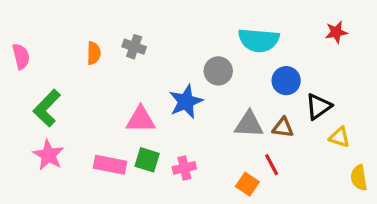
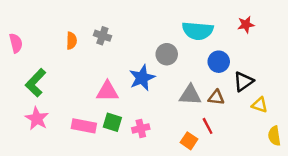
red star: (336, 32) -> (246, 25), moved

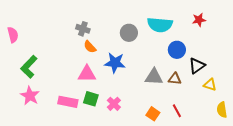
orange semicircle: (72, 41) -> (90, 47), moved, turned 136
gray circle: (167, 54) -> (129, 33), moved
blue star: (142, 78) -> (115, 63), turned 30
red line: (208, 126) -> (177, 111), moved
pink cross: (141, 128) -> (114, 104), turned -32

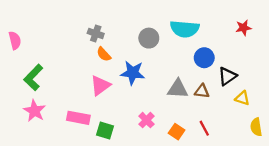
red star: (199, 20) -> (243, 28), moved
pink triangle: (87, 74) -> (100, 85), turned -36
green square: (91, 99) -> (105, 130), moved
pink cross: (114, 104) -> (146, 120), moved

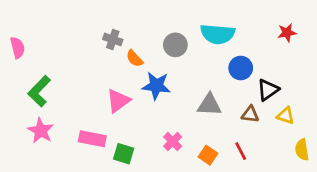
orange semicircle: (104, 54) -> (135, 58), moved
brown triangle: (202, 91) -> (250, 114), moved

